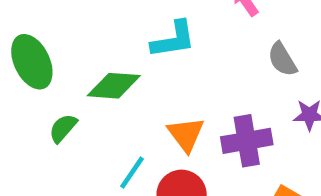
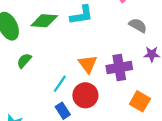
gray semicircle: (282, 59) -> (138, 25), turned 150
green diamond: (114, 86) -> (44, 21), moved

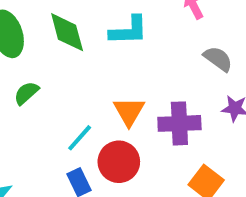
green diamond: (44, 21) -> (67, 32), turned 64

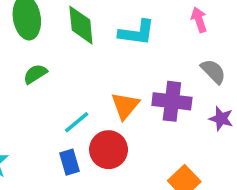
purple cross: (179, 123) -> (172, 101), moved

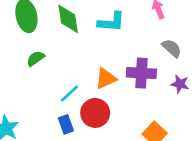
orange triangle: (125, 106) -> (106, 79), turned 30

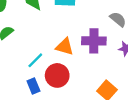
orange triangle: (106, 79) -> (65, 47), turned 42

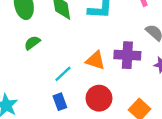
red circle: (57, 75) -> (99, 98), moved

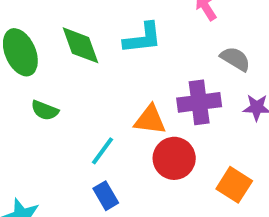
green semicircle: (32, 43) -> (45, 110), turned -112
red circle: (99, 98) -> (174, 158), moved

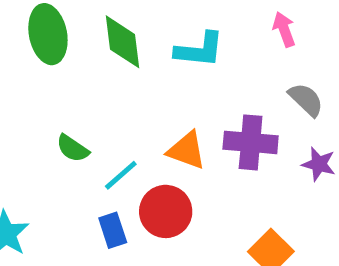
green semicircle: (45, 110) -> (73, 148), moved
red circle: (174, 158) -> (166, 211), moved

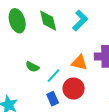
cyan L-shape: (199, 50) -> (80, 20), turned -45

